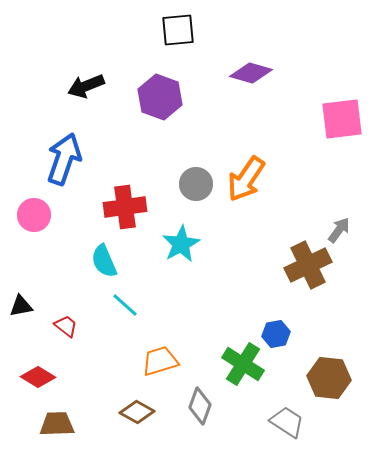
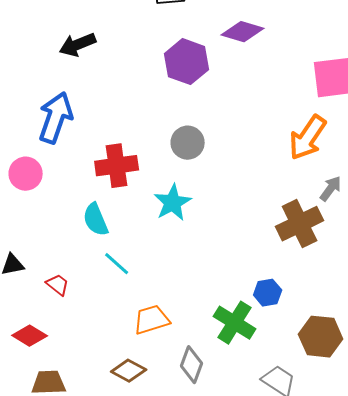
purple hexagon: (160, 97) -> (187, 62), moved
orange arrow: (246, 179) -> (308, 138), moved

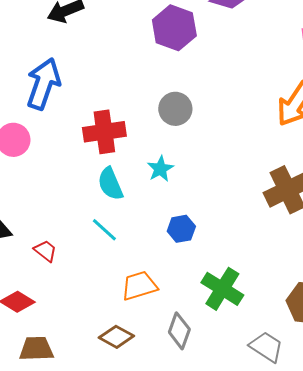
cyan star: (173, 203) -> (160, 169), size x0.7
cyan semicircle: (96, 220) -> (110, 184), moved
blue hexagon: (268, 293) -> (181, 229), moved

